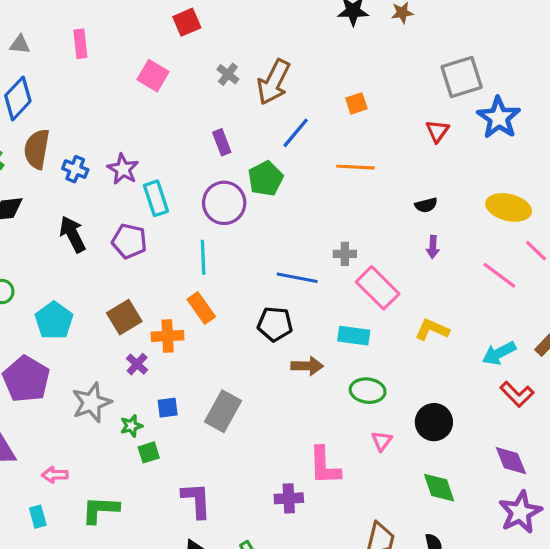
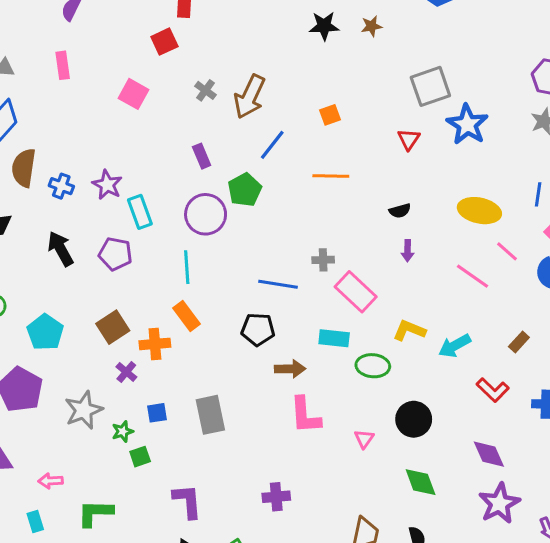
cyan arrow: (499, 353) -> (455, 346), moved
green ellipse: (368, 391) -> (373, 366), moved
gray rectangle: (223, 411) -> (210, 415), turned -39
pink L-shape: (324, 466) -> (305, 415), moved

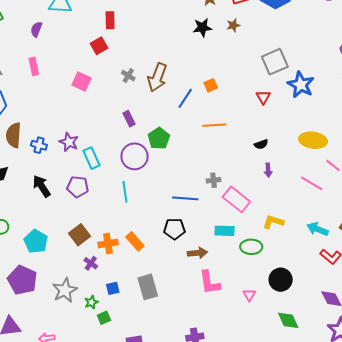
blue line: (272, 145) -> (185, 98), moved
orange rectangle: (187, 316) -> (135, 241), moved
cyan arrow: (455, 346) -> (318, 229), moved, turned 55

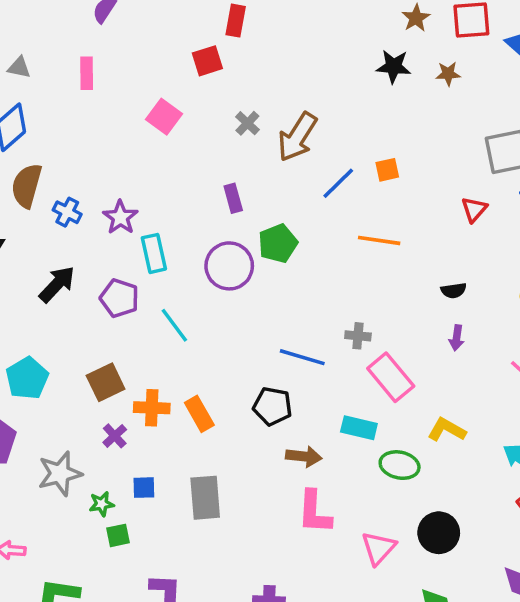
black arrow: (42, 186) -> (57, 284), turned 65
cyan line: (125, 192) -> (174, 325), moved, turned -40
pink triangle: (249, 295) -> (379, 548), size x1.5

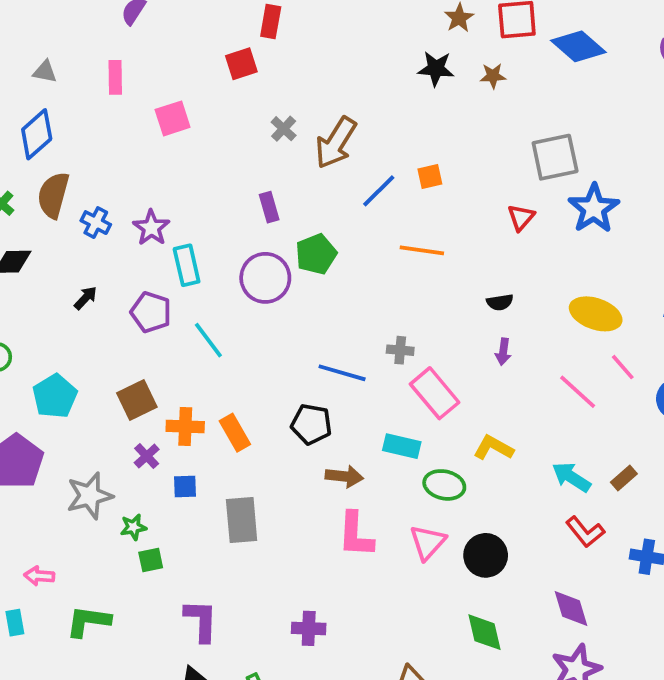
pink square: (164, 117) -> (173, 118), moved, turned 36
black arrow: (57, 284) -> (86, 298), size x0.6
blue square: (144, 488) -> (185, 487), moved
pink triangle: (379, 548) -> (428, 542), moved

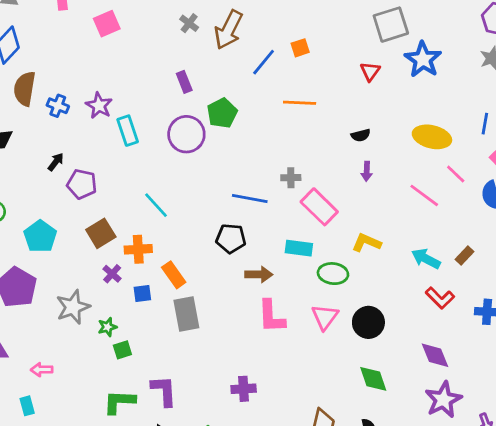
purple pentagon: (151, 312) -> (82, 184), moved
cyan line: (208, 340) -> (156, 205), moved
orange rectangle: (235, 433) -> (174, 275), moved
green L-shape: (88, 621) -> (119, 402), moved

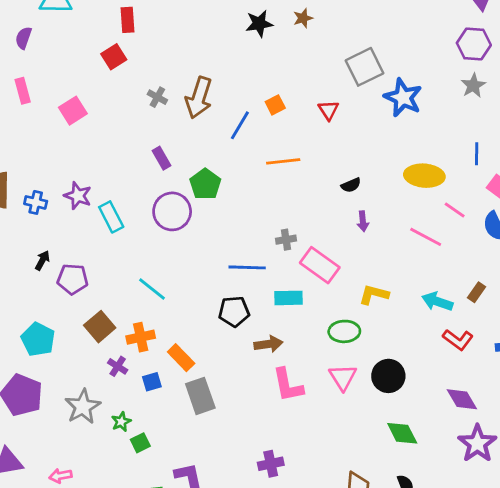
red triangle: (370, 71) -> (328, 110), moved
cyan rectangle: (299, 248) -> (288, 298), moved

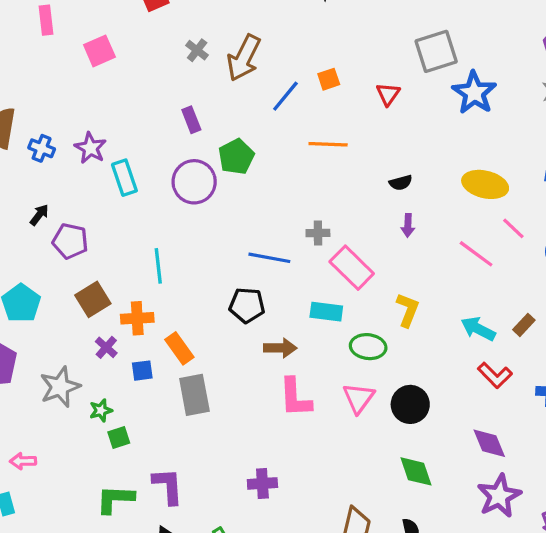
cyan line: (152, 289) -> (158, 266), turned 36
yellow L-shape: (374, 294) -> (408, 310), turned 88
cyan rectangle: (288, 298) -> (326, 312), moved

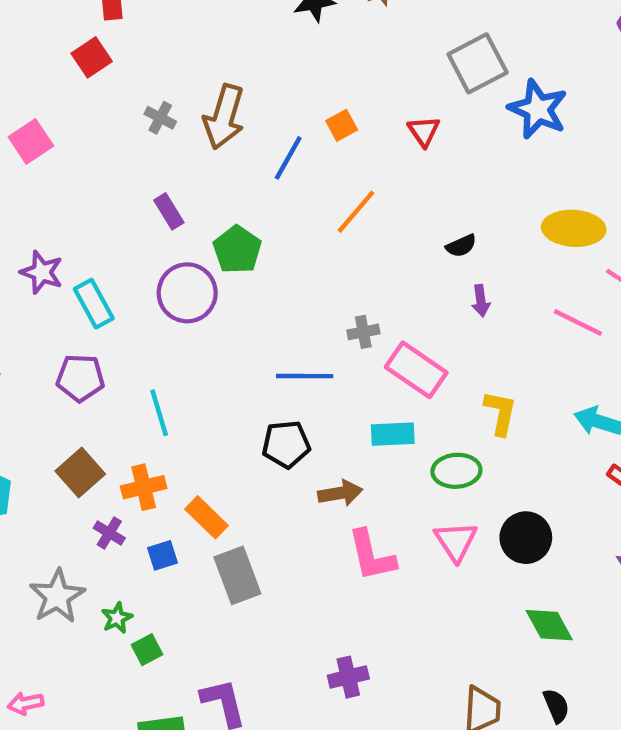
orange line: (328, 144) -> (356, 212), turned -42
purple pentagon: (70, 241) -> (80, 378), moved

